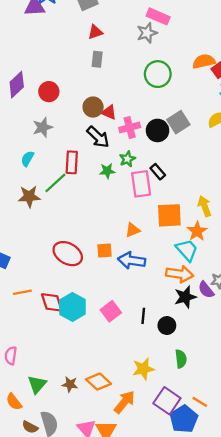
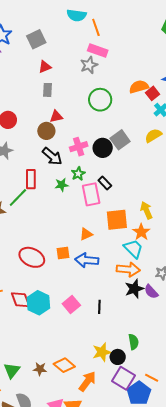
red triangle: (109, 112) -> (56, 116), moved, turned -32
purple semicircle: (206, 290) -> (151, 292), moved
black circle: (167, 326) -> (118, 357), moved

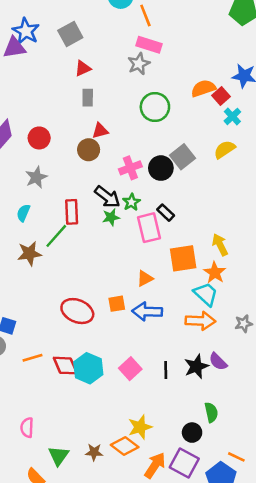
black arrow: (52, 156) -> (107, 197), moved
black star: (134, 289) -> (196, 366), moved
purple semicircle: (151, 292) -> (218, 362), moved
yellow star: (102, 352) -> (140, 427), moved
purple square: (124, 378) -> (184, 463), moved

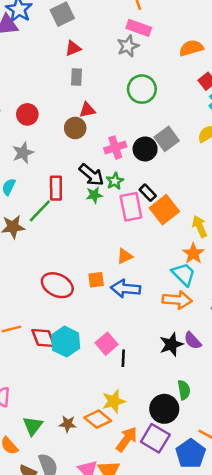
orange semicircle: (203, 88) -> (191, 48), moved
orange square: (183, 258) -> (164, 210), moved, turned -32
black line: (166, 370) -> (123, 358), moved
black circle: (192, 433) -> (164, 409), size x1.5

